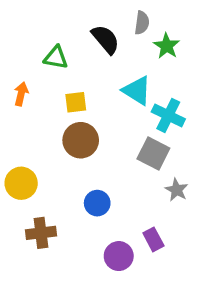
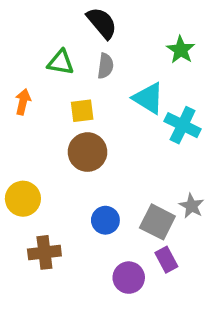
gray semicircle: (142, 23) -> (105, 66), moved
black semicircle: (105, 39) -> (102, 23), moved
gray square: (153, 153) -> (157, 222), moved

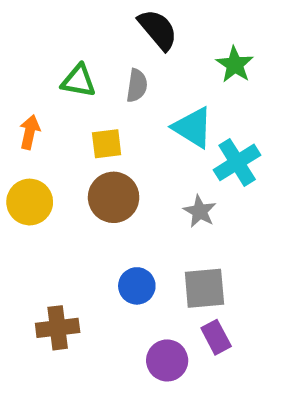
black semicircle: (102, 23) -> (158, 30), moved
cyan cross: (183, 125) -> (237, 162), turned 32
yellow circle: (23, 199) -> (30, 202), moved
gray star: (192, 206) -> (200, 211), moved
gray square: (157, 222) -> (204, 288), turned -32

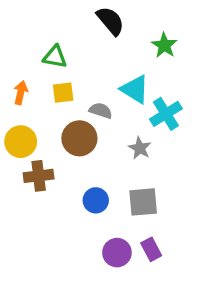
gray semicircle: (137, 85) -> (101, 111), moved, turned -80
yellow square: (107, 144) -> (63, 93), moved
brown cross: (58, 328) -> (39, 176), moved
purple rectangle: (216, 337) -> (151, 249), moved

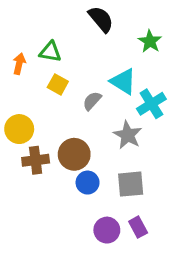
orange arrow: (21, 93) -> (19, 64), moved
yellow square: (63, 93) -> (58, 84), turned 36
gray semicircle: (101, 111) -> (92, 101), turned -66
brown circle: (79, 138) -> (74, 154), moved
gray star: (140, 148) -> (128, 135), size x1.4

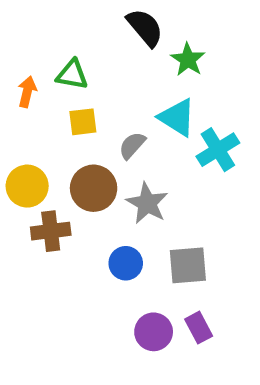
green star: (150, 41) -> (188, 60), moved
yellow square: (58, 84) -> (83, 122), turned -36
gray star: (128, 135) -> (147, 203), moved
brown circle: (74, 154) -> (94, 188), moved

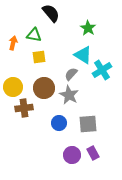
black semicircle: (145, 27) -> (51, 13), moved
gray semicircle: (132, 145) -> (71, 74), moved

